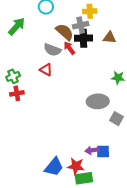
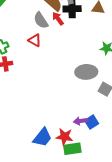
gray semicircle: (52, 50) -> (41, 20), turned 36
blue square: (103, 151) -> (92, 122), turned -32

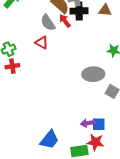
blue square: (92, 122) -> (99, 124), turned 32
red star: (64, 137) -> (95, 142), moved

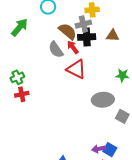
red triangle: (42, 43) -> (76, 69), moved, size x1.5
blue square: (99, 124) -> (110, 150), turned 32

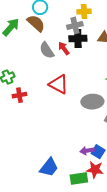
brown semicircle: (68, 31) -> (36, 23), moved
red triangle: (76, 69) -> (59, 84), moved
red cross: (22, 94) -> (19, 95), moved

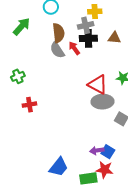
brown semicircle: (36, 23) -> (58, 33), moved, turned 42
red triangle: (59, 84) -> (98, 85), moved
red cross: (19, 95) -> (29, 105), moved

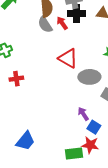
red triangle: (98, 85) -> (68, 58), moved
purple arrow: (97, 151) -> (83, 114), moved, turned 64
blue trapezoid: (59, 167) -> (25, 141), moved

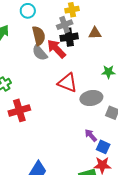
red arrow: (62, 23) -> (56, 49), size x1.5
red cross: (16, 79) -> (19, 110), size x1.5

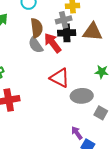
brown triangle: (95, 33) -> (93, 32), size x1.5

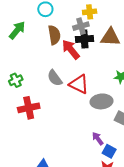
gray semicircle: (36, 45) -> (55, 78), moved

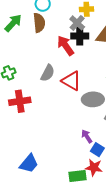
gray cross: (81, 26) -> (77, 23), turned -35
brown semicircle: (54, 35) -> (39, 23), moved
gray semicircle: (55, 78) -> (48, 73), turned -120

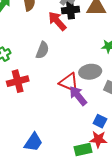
red triangle: (71, 81) -> (69, 82), moved
purple arrow: (87, 136) -> (78, 96), moved, size x1.5

